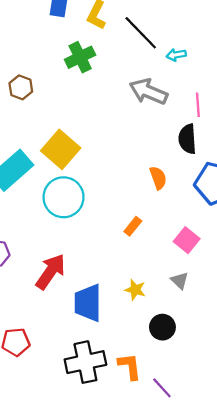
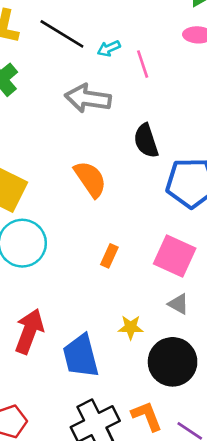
pink line: (198, 105) -> (143, 64), moved
orange semicircle: (158, 178) -> (90, 179), moved, size x1.4
pink square: (187, 240) -> (175, 256), size x1.4
black circle: (162, 327) -> (173, 362), size x1.6

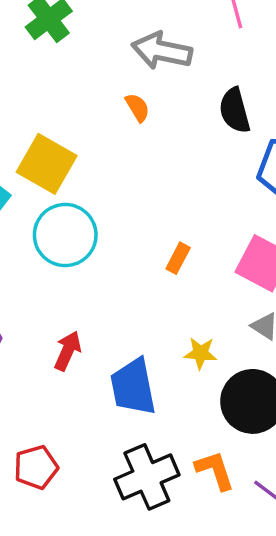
orange semicircle: (90, 179) -> (137, 107), moved, size x0.6
red arrow: (29, 331) -> (68, 351), size x0.7

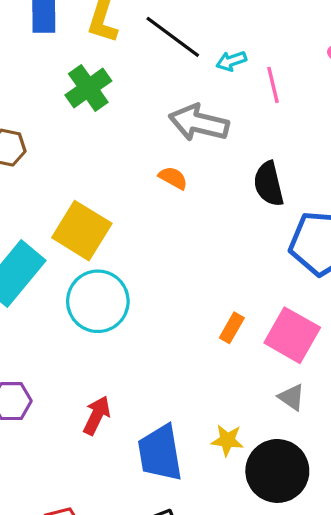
orange semicircle: (137, 107) -> (173, 178), turned -32
orange rectangle: (178, 258) -> (232, 328), moved
yellow star: (201, 353) -> (227, 440), moved

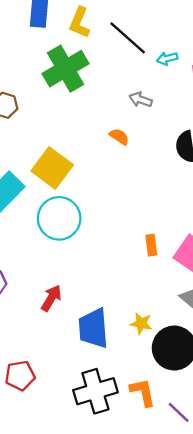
green cross: (88, 88) -> (66, 69), size x1.4
gray arrow: (199, 123) -> (141, 100), size x0.6
orange rectangle: (232, 328) -> (151, 245), turned -42

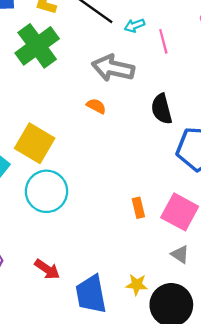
gray arrow: (141, 100) -> (113, 68), size x1.8
red arrow: (51, 298) -> (47, 269), turned 100

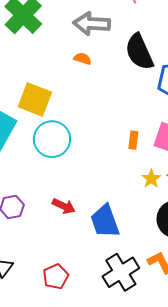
black semicircle: (162, 109) -> (139, 52), size x1.4
orange rectangle: (138, 208) -> (133, 140), turned 30
yellow star: (137, 285) -> (151, 179), moved, turned -30

